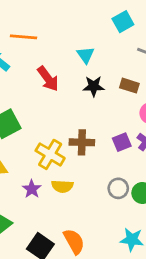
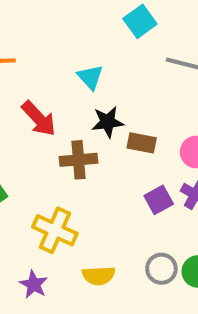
brown rectangle: (129, 86) -> (142, 143), moved
brown cross: (82, 142) -> (79, 160), moved
yellow semicircle: (62, 186) -> (99, 276), moved

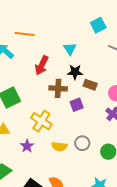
red arrow: (39, 119) -> (42, 65), turned 60
purple square: (159, 200) -> (77, 105), moved
gray circle: (161, 269) -> (82, 143), moved

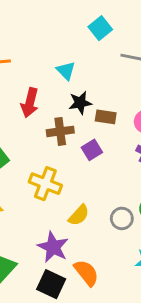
gray circle: (82, 143) -> (122, 218), moved
purple star: (27, 146) -> (53, 247), moved, size x1.5
yellow semicircle: (59, 146) -> (79, 215), turned -42

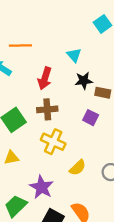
brown cross: (60, 131) -> (47, 109), moved
purple square: (92, 150) -> (91, 118), turned -35
purple star: (53, 247) -> (41, 187), moved

